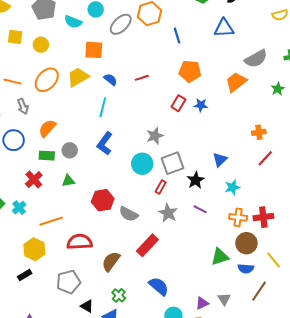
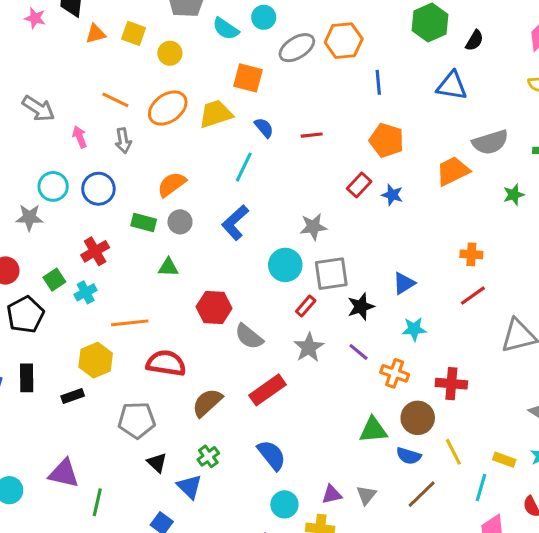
orange semicircle: (47, 128) -> (172, 184), moved
red cross: (34, 180) -> (95, 251), moved
orange cross: (238, 217) -> (395, 373), moved

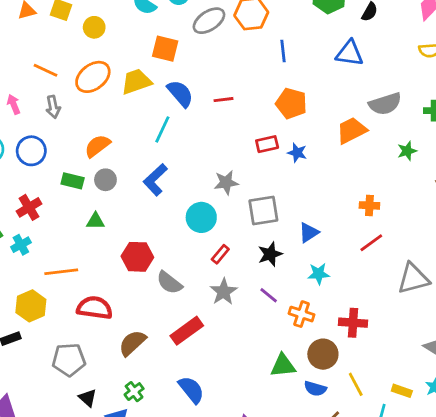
blue semicircle: (264, 128) -> (180, 93), size x1.5
red rectangle: (359, 185) -> (267, 144), turned 35
gray square: (331, 274) -> (263, 210), moved

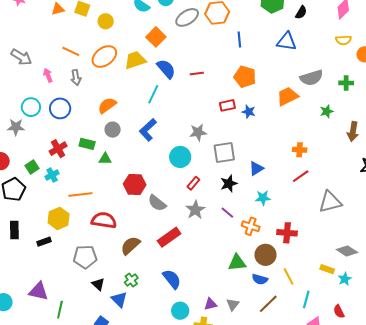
orange square: (165, 49) -> (156, 37), turned 30
green rectangle: (73, 181) -> (87, 144), moved
yellow rectangle: (402, 391) -> (327, 269), moved

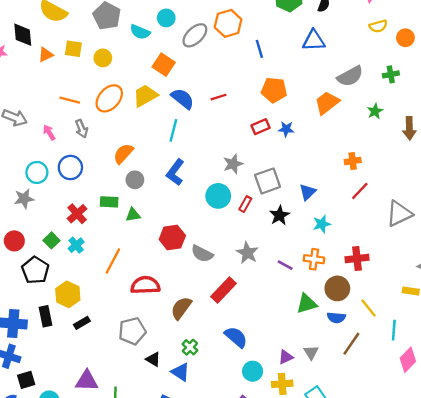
red rectangle: (193, 183) -> (245, 204), moved
orange line: (80, 194) -> (113, 261), turned -45
purple line: (227, 213) -> (285, 265), moved
yellow hexagon: (59, 218) -> (68, 294), moved

